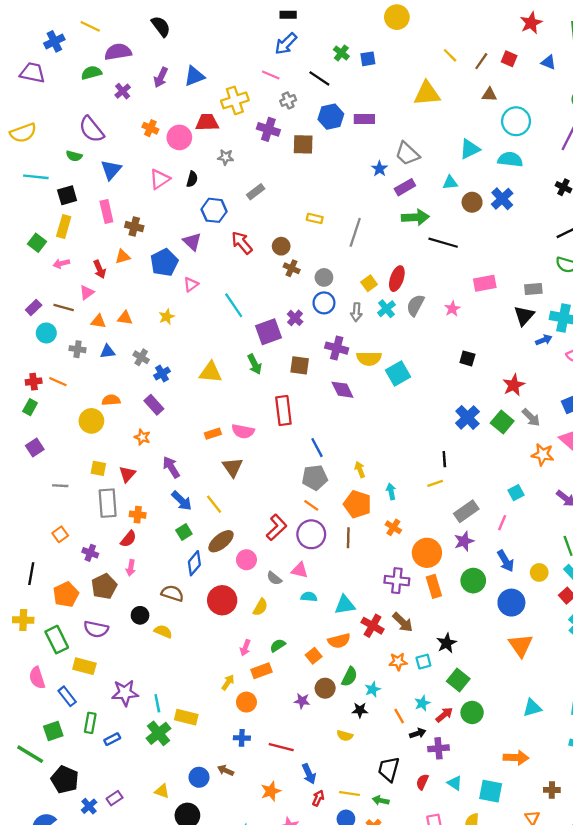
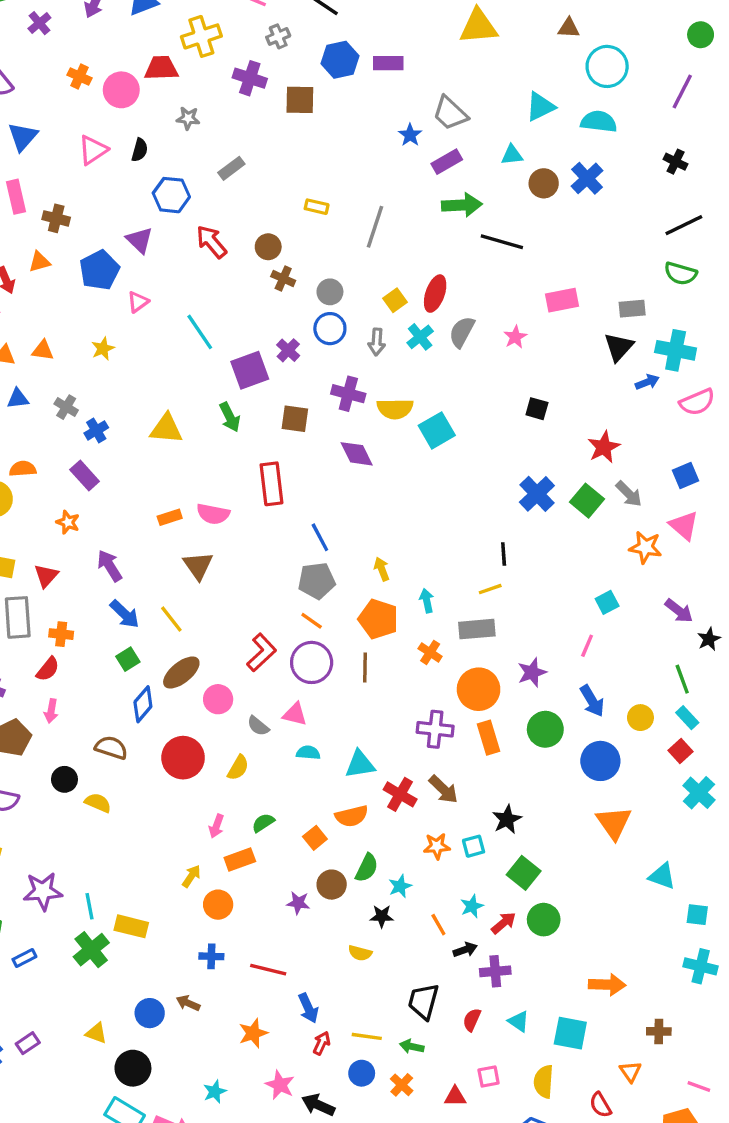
gray rectangle: (466, 511) -> (477, 629), moved, turned 30
cyan triangle: (532, 708) -> (662, 876), moved, turned 36

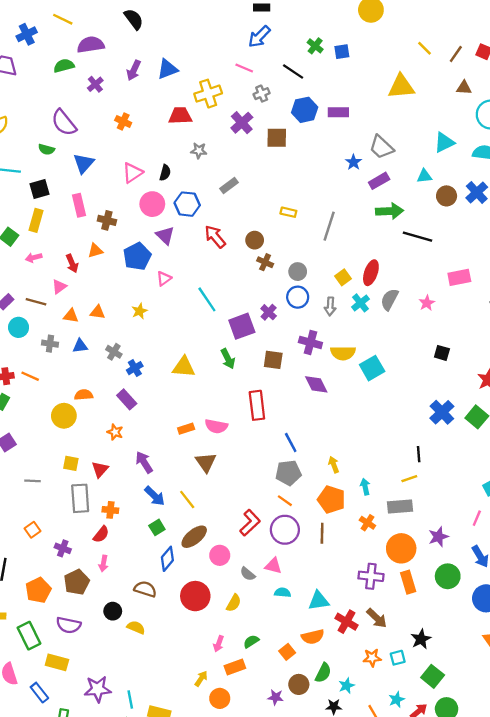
purple cross: (250, 78) -> (242, 123), turned 30
pink circle: (121, 90) -> (152, 204), moved

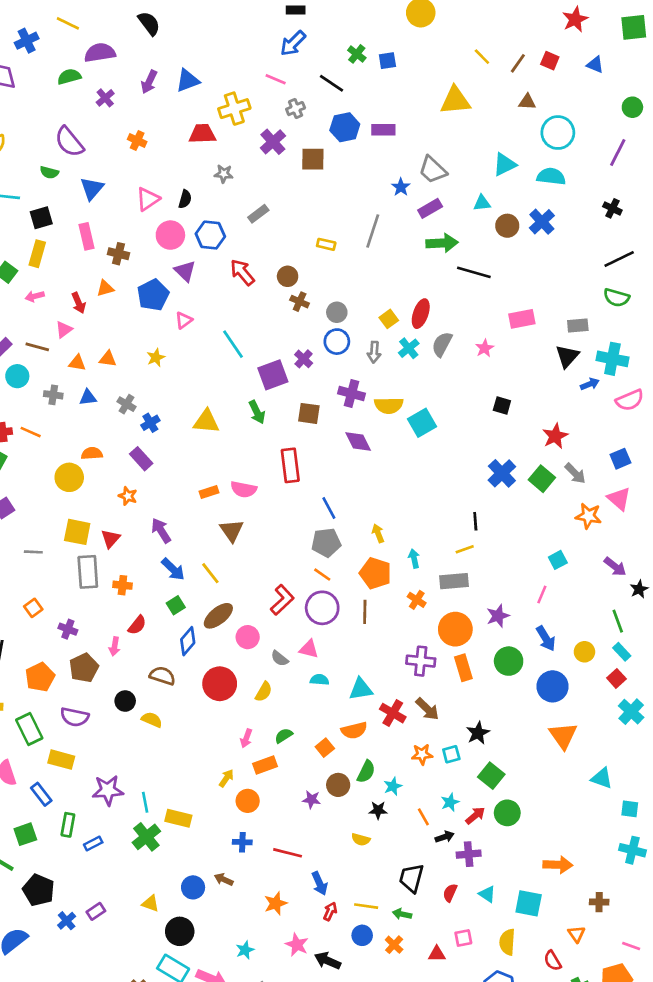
gray line: (329, 226) -> (373, 231), moved
yellow square: (71, 463) -> (77, 532), size x1.5
red semicircle: (101, 534) -> (137, 625), moved

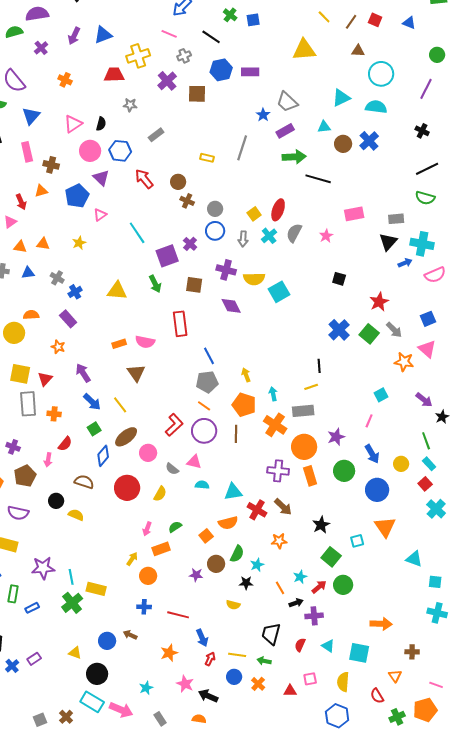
orange cross: (417, 600) -> (275, 425), size x1.6
cyan square: (451, 754) -> (357, 541), moved

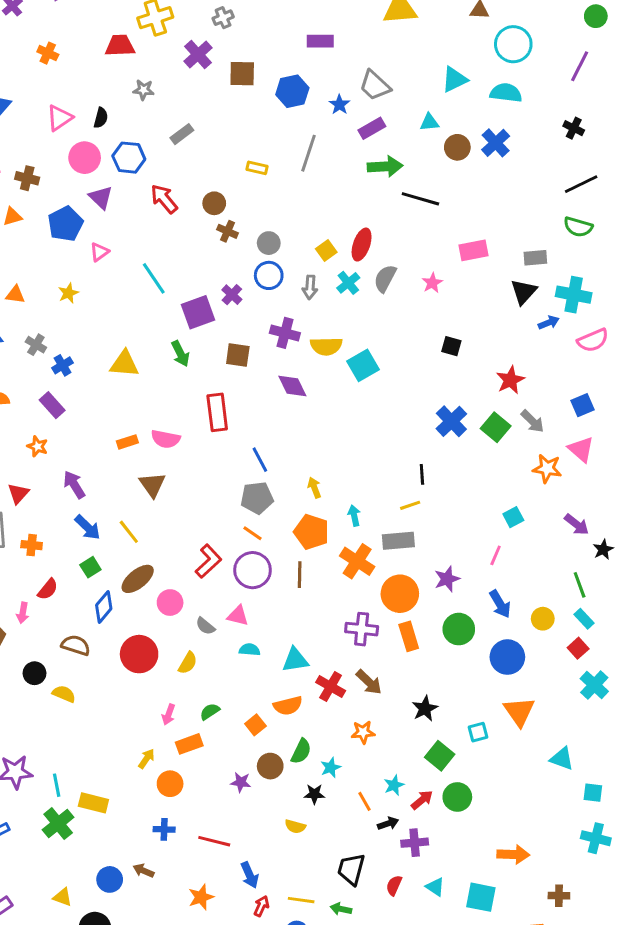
blue hexagon: (221, 70) -> (292, 91), moved

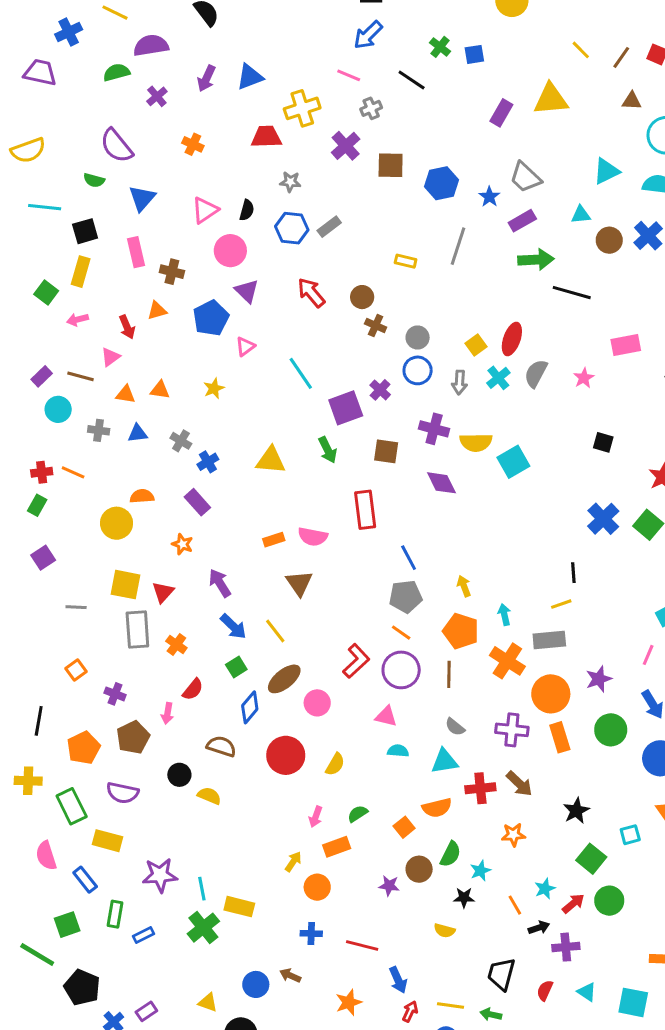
purple rectangle: (320, 41) -> (501, 113), moved, turned -60
blue hexagon: (129, 158) -> (292, 228), moved
orange cross: (32, 545) -> (176, 644), turned 30
gray semicircle: (205, 626) -> (455, 727), moved
red cross: (331, 686) -> (480, 788), turned -36

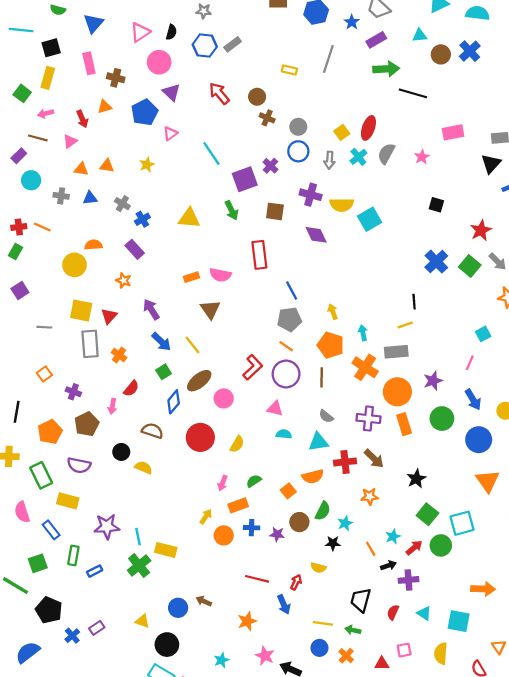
brown line: (81, 376) -> (38, 138), moved
cyan square: (630, 835) -> (462, 523), moved, size x1.6
blue cross: (311, 934) -> (252, 528), moved
red arrow: (410, 1011) -> (296, 582), moved

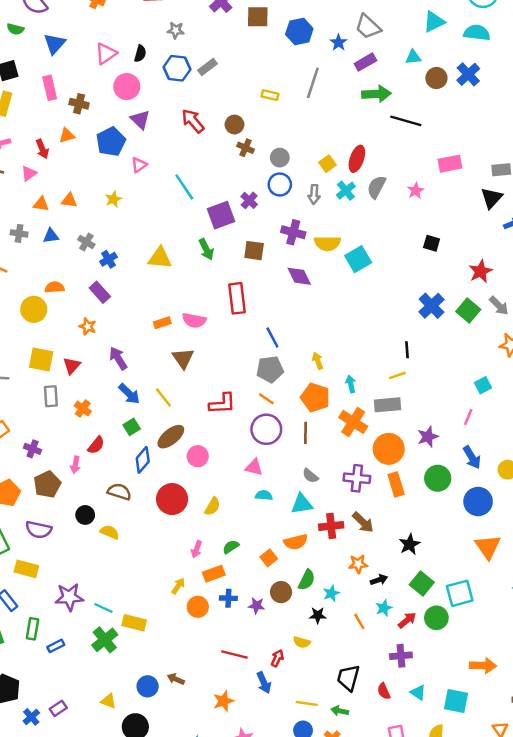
gray rectangle: (90, 344) -> (51, 396), size x0.7
red L-shape: (253, 367) -> (222, 404), moved, turned 40
cyan line: (138, 537) -> (104, 608), turned -54
black arrow: (388, 565) -> (379, 580), moved
red semicircle: (393, 612) -> (384, 691), turned -48

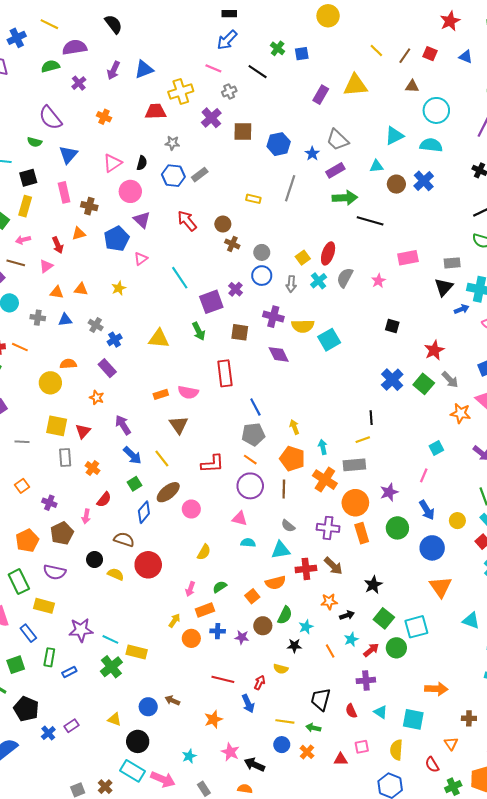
red circle: (172, 499) -> (148, 565), moved

